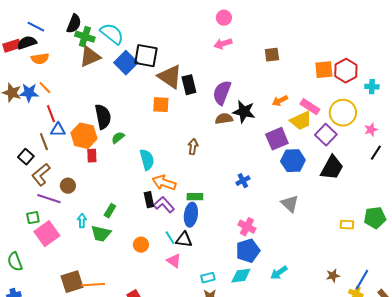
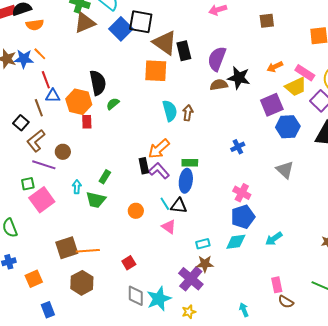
orange square: (161, 105) -> (156, 71), size x1.4
cyan semicircle: (147, 160) -> (170, 111), moved
orange arrow: (164, 183) -> (159, 149), turned -60

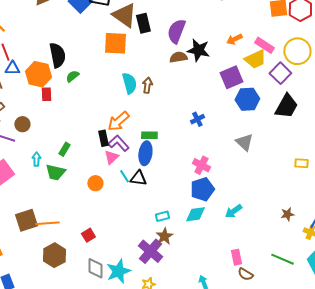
pink triangle: (169, 227) -> (111, 157), moved, turned 42
brown star: (205, 264) -> (164, 236), turned -30
brown hexagon: (82, 283) -> (54, 255), moved

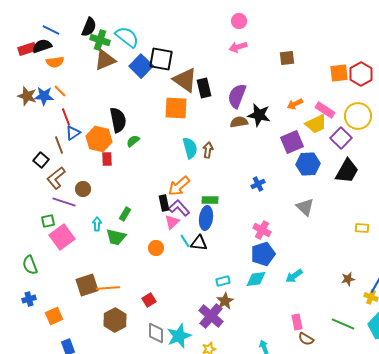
blue triangle: (12, 68) -> (73, 133), turned -35

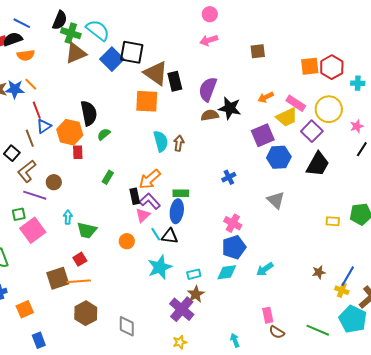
green rectangle: (125, 214) -> (108, 177), moved
red square: (149, 300) -> (80, 259), moved
green line: (343, 324) -> (318, 330), moved
cyan star: (179, 336) -> (160, 267), moved

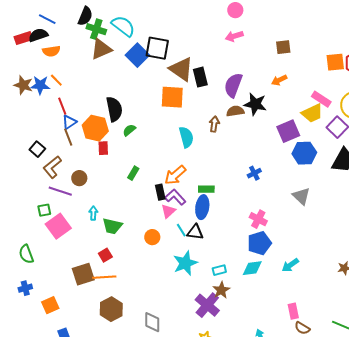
orange arrow: (266, 97) -> (279, 80), moved
brown line: (30, 138) -> (68, 137), moved
brown arrow: (179, 143) -> (214, 124), moved

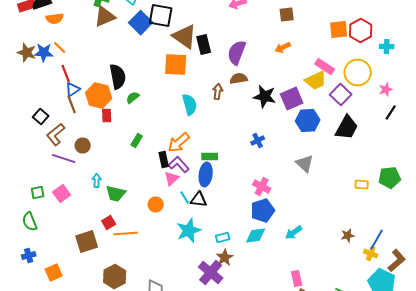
black star: (255, 104) -> (265, 96), moved
green square: (44, 210) -> (38, 192), moved
pink square: (58, 226) -> (62, 194), size x0.7
orange line: (104, 277) -> (126, 234), moved

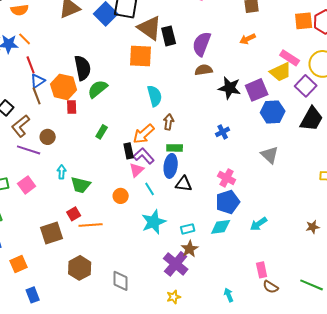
brown arrow: (218, 92) -> (169, 122), moved
green semicircle: (133, 98) -> (98, 89), size x1.5
black triangle: (199, 200) -> (184, 184), moved

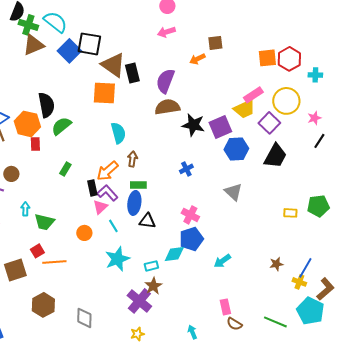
orange arrow: (248, 39) -> (197, 59), moved
pink rectangle: (290, 58) -> (253, 95), turned -66
brown semicircle: (204, 70) -> (167, 107), size x1.4
cyan diamond: (221, 227) -> (174, 254), moved

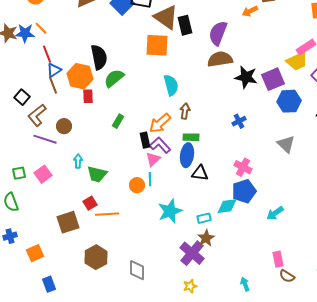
cyan line: (113, 226) -> (150, 179), moved, turned 32

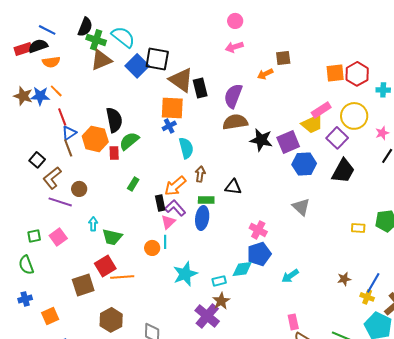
red rectangle: (88, 96) -> (114, 153), moved
blue cross: (239, 121) -> (169, 126), moved
black triangle: (200, 173) -> (233, 187), moved
red square: (90, 203) -> (105, 266), size x1.5

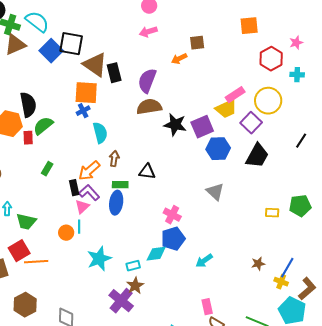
orange square: (335, 73) -> (249, 26), moved
pink star: (382, 133) -> (296, 43), moved

